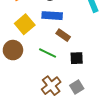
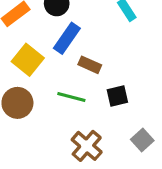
blue rectangle: (52, 16) -> (67, 38), turned -48
gray square: (77, 87) -> (142, 140), moved

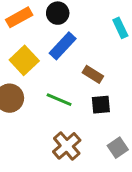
brown rectangle: (90, 65) -> (93, 74), moved

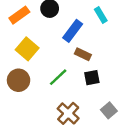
blue rectangle: (63, 46) -> (73, 31), moved
green line: (59, 100) -> (58, 77), turned -60

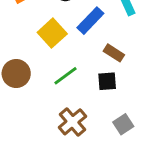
yellow square: (27, 49) -> (52, 33), moved
brown rectangle: (83, 54) -> (114, 53), moved

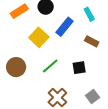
brown rectangle: (114, 53) -> (92, 41), moved

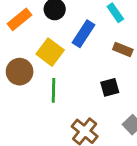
green line: (50, 66) -> (54, 90), moved, turned -42
brown circle: (16, 67) -> (20, 72), moved

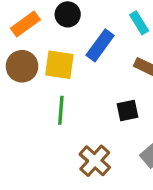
yellow square: (50, 52) -> (59, 65), turned -32
brown circle: (20, 72) -> (22, 66), moved

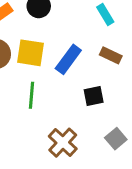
blue rectangle: (100, 45) -> (68, 59), moved

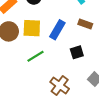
green line: (32, 95) -> (35, 56), turned 60

